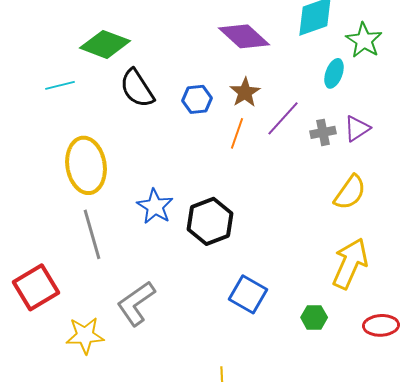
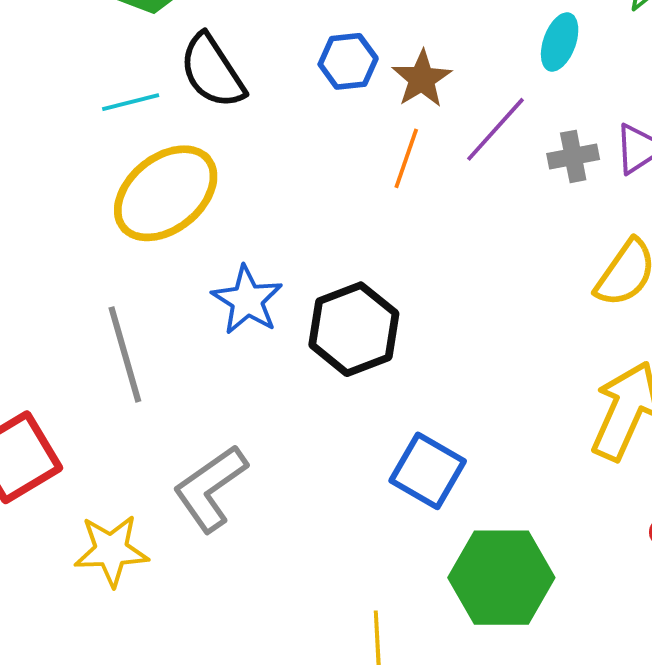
cyan ellipse: (334, 73) -> (560, 42), moved
cyan line: (60, 85) -> (131, 102), moved
blue hexagon: (197, 99) -> (348, 61), moved
yellow ellipse: (86, 165) -> (166, 193), moved, turned 60
green hexagon: (314, 317) -> (501, 578), moved, size x2.0

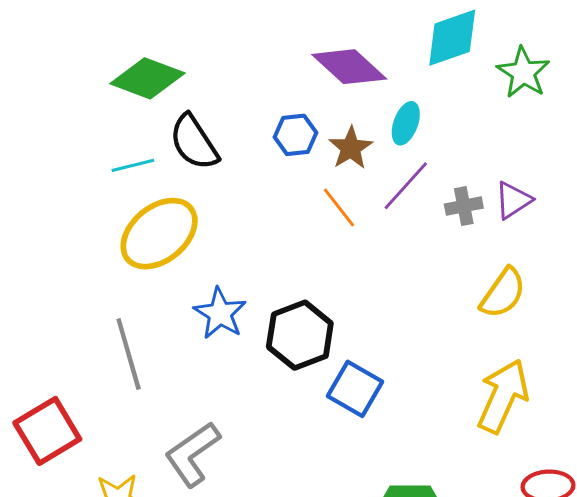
cyan ellipse: (560, 42) -> (406, 123), moved
orange line: (406, 158) -> (339, 207), turned -57
blue square: (428, 471) -> (355, 389), moved

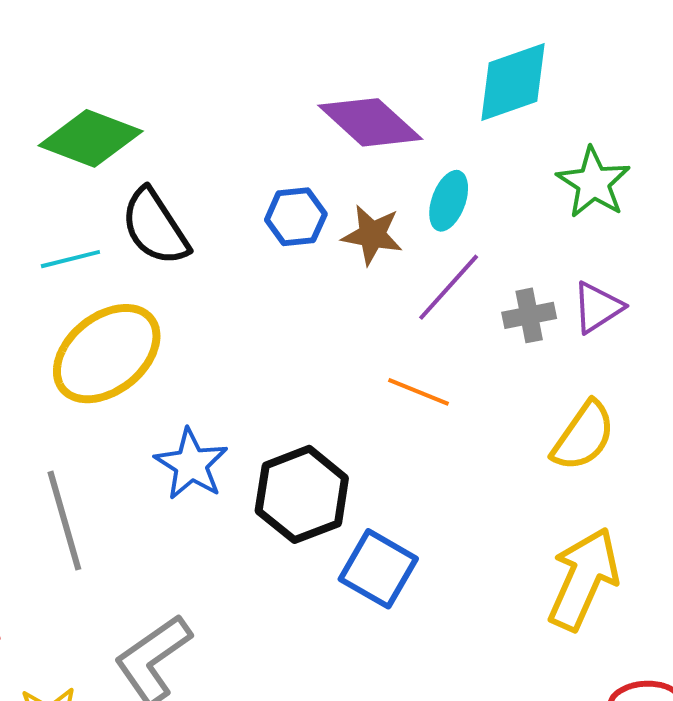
green star: (523, 73) -> (593, 183), moved
brown star: (351, 148) -> (372, 235), turned -30
orange line: (339, 207) -> (418, 392), moved, turned -30

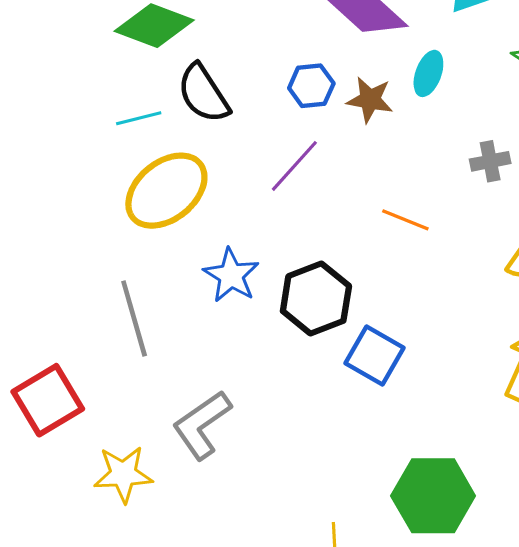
purple line: (449, 287) -> (294, 166), moved

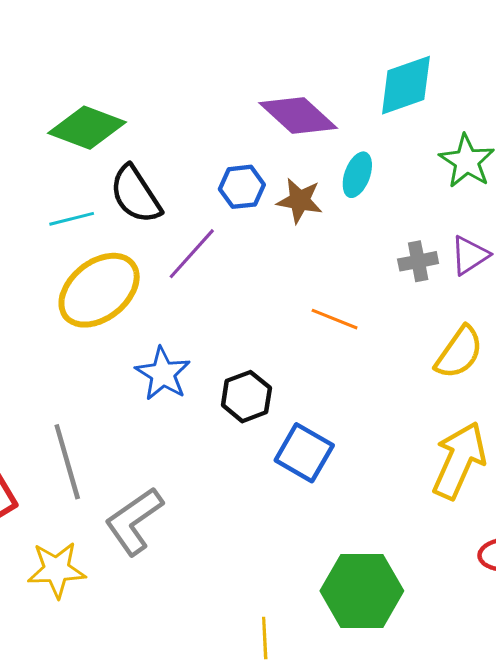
purple line: (294, 166) -> (192, 254), moved
black hexagon: (316, 298) -> (246, 397), size x0.7
gray line: (134, 319) -> (67, 462), moved

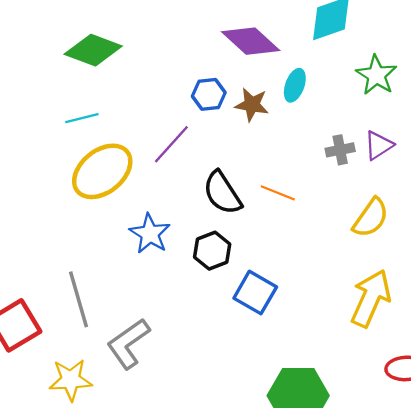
black semicircle: (136, 194) -> (222, 193), moved

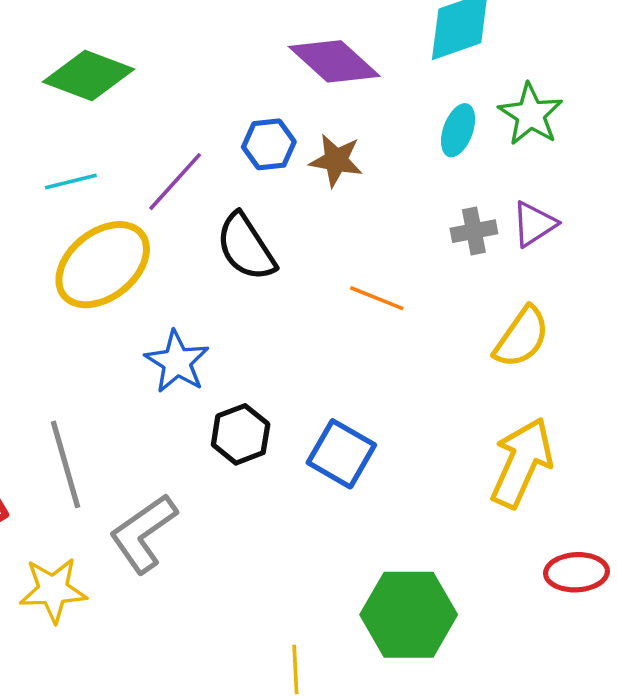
cyan ellipse: (295, 85) -> (458, 130), moved
purple line: (171, 144) -> (175, 182), moved
black semicircle: (222, 193) -> (246, 247), moved
black hexagon: (212, 251) -> (241, 434), moved

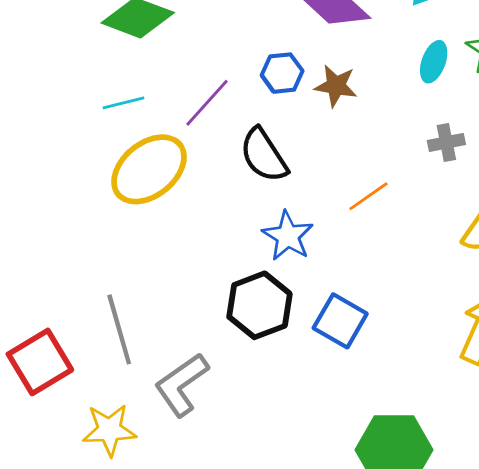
orange line: (377, 298) -> (368, 196), turned -57
blue star: (177, 362) -> (288, 236), moved
black hexagon: (241, 434) -> (259, 305), size x1.4

